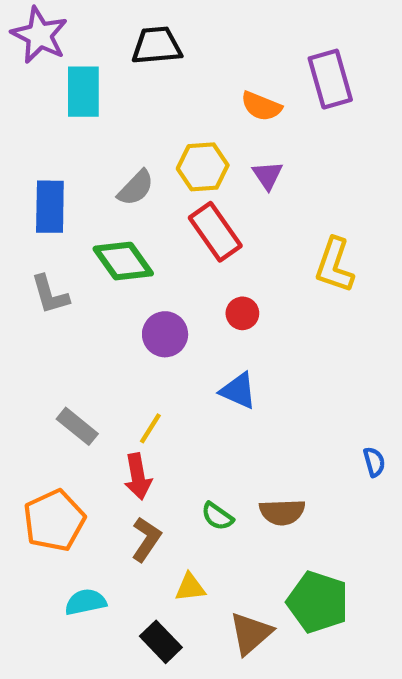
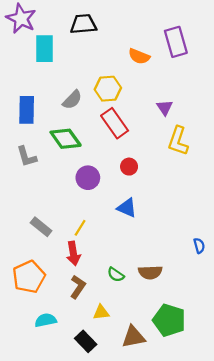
purple triangle: (268, 175) -> (165, 108), moved
brown triangle: (251, 633) -> (133, 337), turned 30

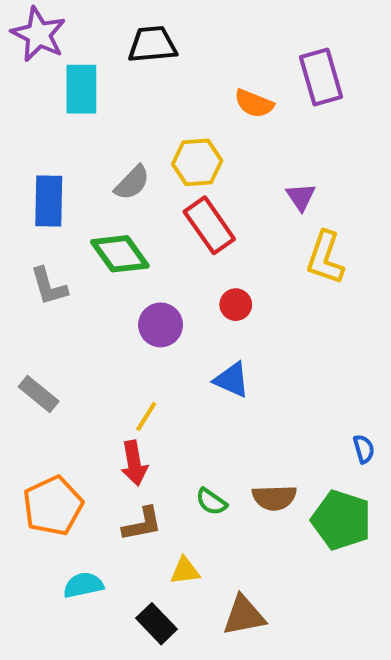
gray rectangle: (41, 227) -> (39, 394), moved
brown L-shape: (78, 287) -> (142, 524), turned 45
green pentagon: (169, 320) -> (341, 520), moved

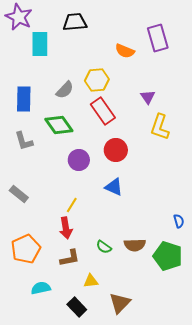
red circle: (236, 305) -> (116, 150), size x1.5
brown triangle: (244, 616) -> (120, 303), turned -35

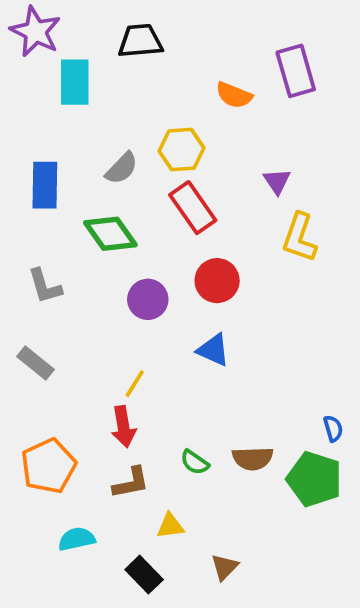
gray L-shape: (24, 141) -> (45, 286), moved
blue semicircle: (179, 221) -> (333, 429), moved
brown triangle: (120, 303) -> (225, 567), size x0.7

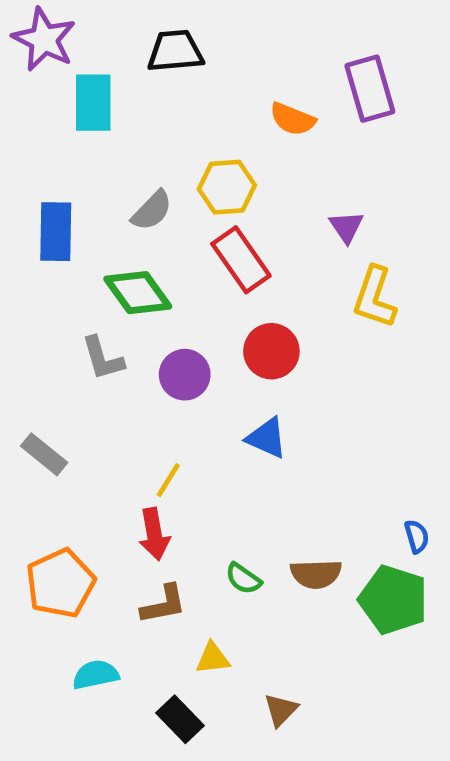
gray L-shape: (45, 286) -> (103, 358), moved

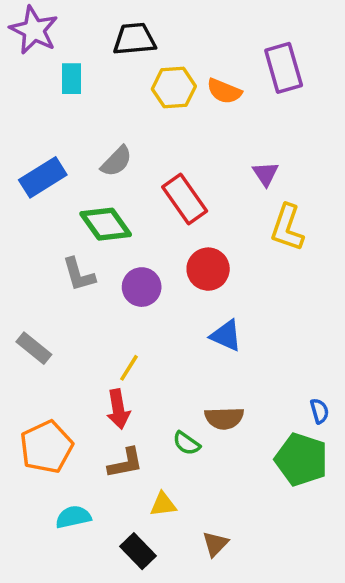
cyan rectangle: (93, 103) -> (72, 79), size x0.7
yellow hexagon: (227, 187) -> (174, 88), moved
blue rectangle: (56, 232) -> (43, 177), turned 57
blue triangle: (267, 438) -> (226, 336), moved
brown semicircle: (316, 574) -> (224, 418), moved

